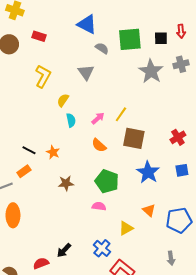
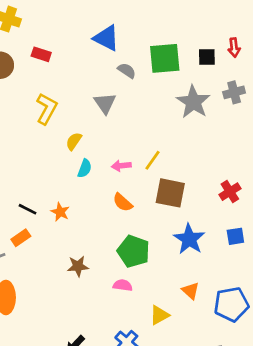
pink arrow: (98, 118) -> (121, 166), turned -144
cyan semicircle: (71, 120) -> (85, 168), turned 32
brown star: (66, 183) -> (78, 266), moved

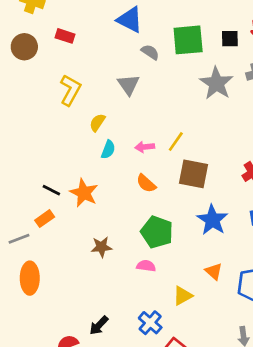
orange star: (60, 212) -> (84, 193), size x1.5

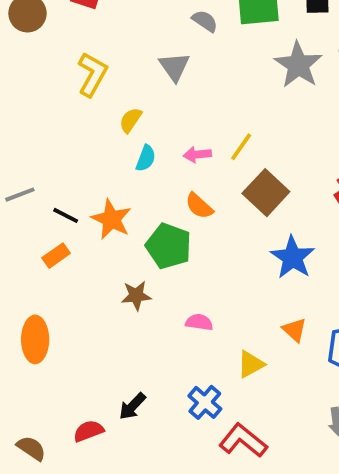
brown square: (193, 174) -> (266, 193), turned 32
green pentagon: (157, 232) -> (169, 246), moved
gray line: (19, 239) -> (20, 195), moved

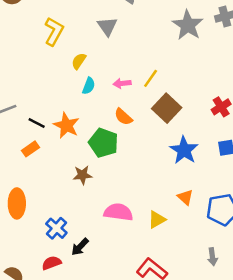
pink semicircle: (199, 322) -> (118, 212), moved, size x1.6
blue cross: (205, 402) -> (56, 228), moved

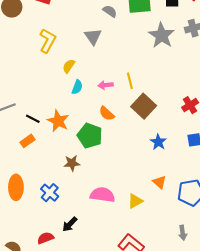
yellow line: (151, 78) -> (130, 81), turned -49
blue star: (184, 150) -> (158, 142), size x0.7
blue cross: (56, 228) -> (50, 193), moved

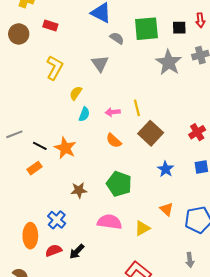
green pentagon: (90, 136) -> (119, 184), moved
orange ellipse: (16, 187) -> (30, 236), moved
red semicircle: (45, 238) -> (54, 250), moved

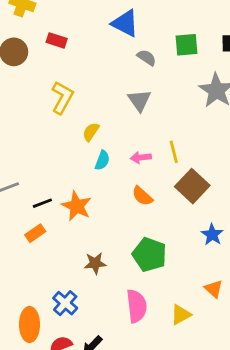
green square: (146, 29) -> (187, 45), size x0.7
gray triangle: (100, 64) -> (139, 100), moved
black line: (40, 146) -> (42, 203), turned -48
pink semicircle: (110, 222) -> (137, 306), turned 75

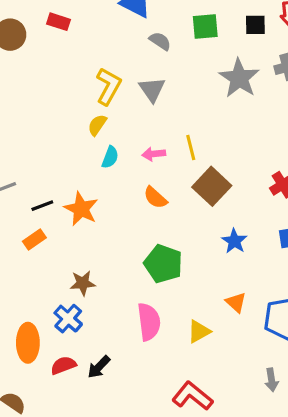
yellow L-shape: (62, 98) -> (109, 86), moved
brown star: (95, 263) -> (83, 283), moved

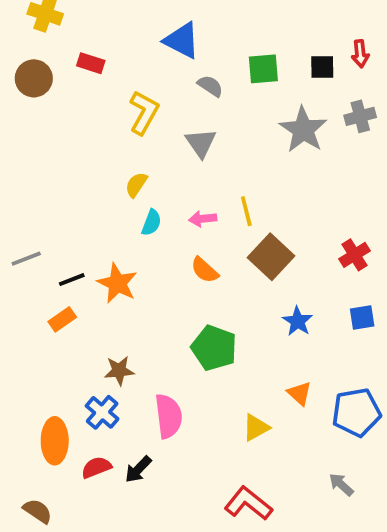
yellow L-shape: (109, 86) -> (144, 113), moved
pink semicircle: (149, 322) -> (169, 416), moved
gray arrow: (271, 380) -> (341, 484), turned 140

